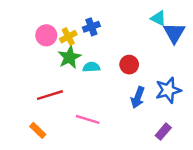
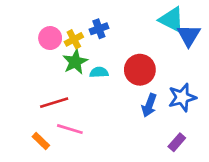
cyan triangle: (158, 18) -> (172, 20), size x1.5
red circle: (129, 65) -> (140, 70), size x1.5
pink line: (88, 119) -> (70, 129), moved

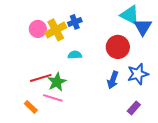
yellow cross: (74, 39) -> (56, 30), size x1.5
green star: (75, 62) -> (57, 82), moved
red circle: (140, 70) -> (118, 47), moved

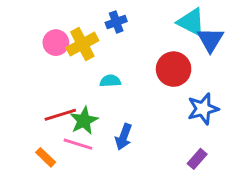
blue cross: (75, 22) -> (116, 22), moved
blue arrow: (113, 80) -> (124, 137), moved

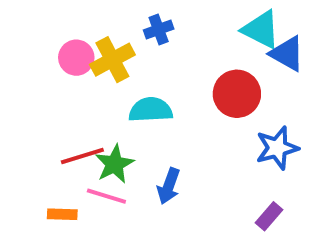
blue triangle: (210, 40) -> (287, 54), turned -32
cyan semicircle: (110, 81) -> (151, 110), size x1.5
orange rectangle: (46, 157) -> (62, 214), turned -42

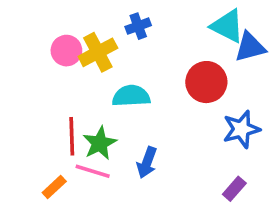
blue triangle: (287, 54) -> (250, 47), turned -44
red line: (82, 156) -> (72, 136), turned -75
orange rectangle: (62, 214) -> (54, 187), turned -45

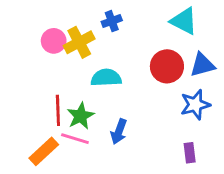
blue triangle: (250, 47) -> (202, 65), moved
orange rectangle: (54, 187) -> (44, 151), size x1.5
purple rectangle: (234, 189) -> (190, 153), turned -48

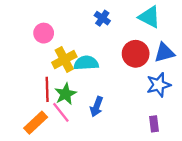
blue cross: (112, 21) -> (102, 18), moved, turned -35
yellow cross: (79, 42) -> (64, 60), moved
pink line: (75, 139) -> (61, 112), turned 35

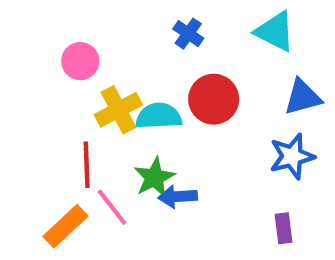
red circle: (136, 54) -> (214, 99), moved
green star: (65, 94) -> (154, 177), moved
blue arrow: (97, 107) -> (178, 197), turned 66

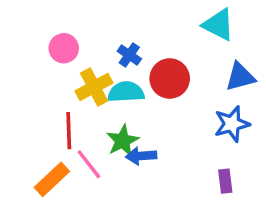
blue cross: (188, 34) -> (129, 55), moved

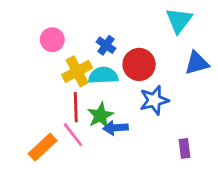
cyan triangle: (218, 25) -> (179, 20), turned 40
blue star: (232, 124) -> (154, 100), moved
red line: (69, 131) -> (76, 107), moved

